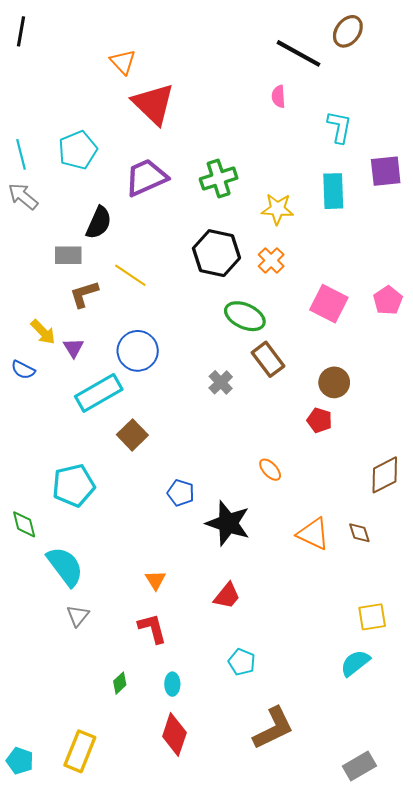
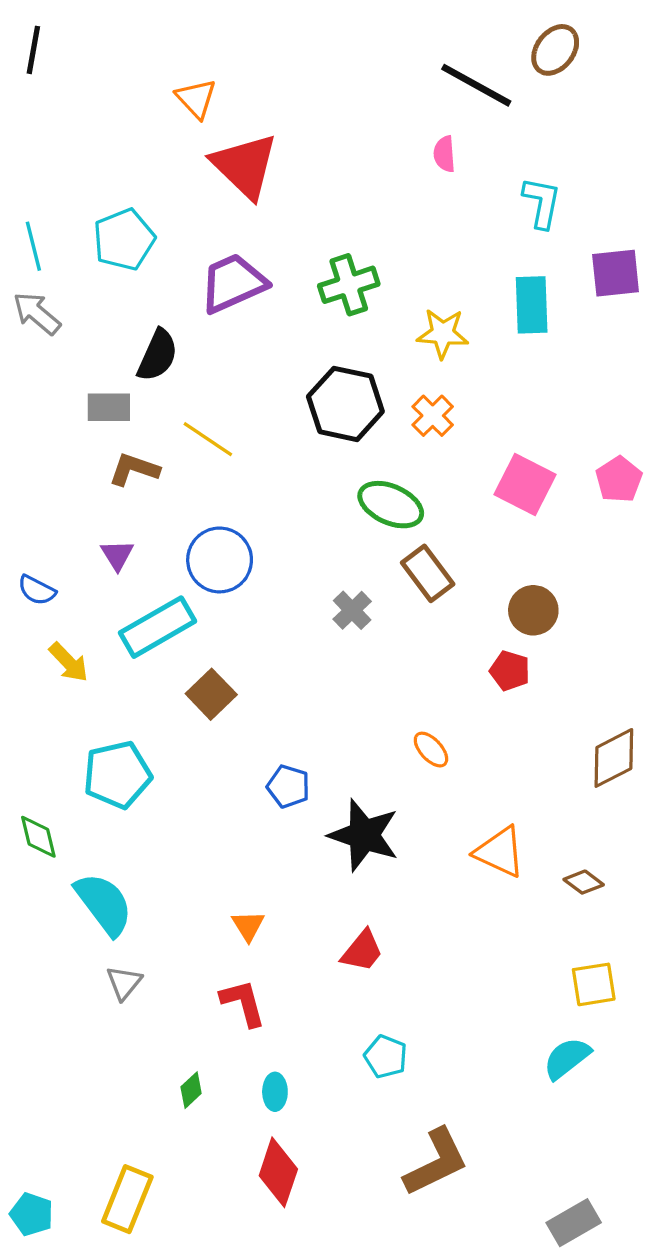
brown L-shape: (84, 294) -> (134, 469), turned 36
yellow arrow: (43, 332) -> (69, 662), moved
brown diamond: (359, 533) -> (584, 882), moved, turned -35

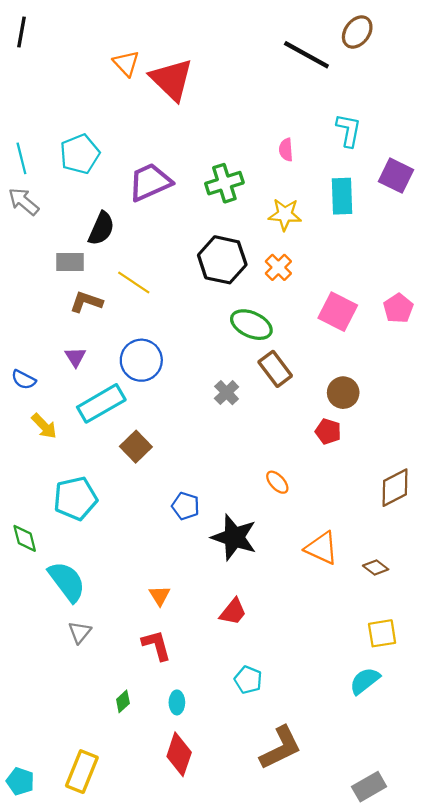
pink semicircle: (444, 154) -> (286, 150), moved
red triangle: (245, 166) -> (172, 80), moved
purple square: (616, 273) -> (396, 176), turned 32

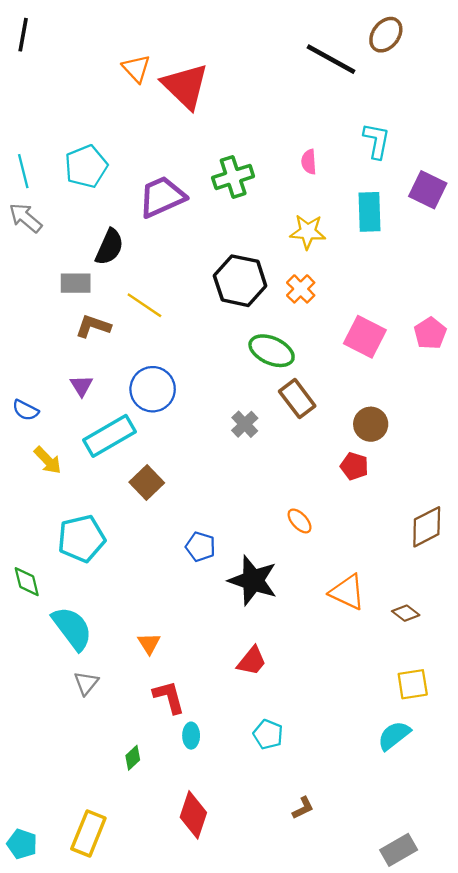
green cross: (224, 183) -> (233, 177), moved
orange triangle: (160, 596) -> (149, 643), moved
cyan ellipse: (177, 702) -> (191, 736), moved
brown L-shape: (281, 748) -> (303, 808), size x0.5

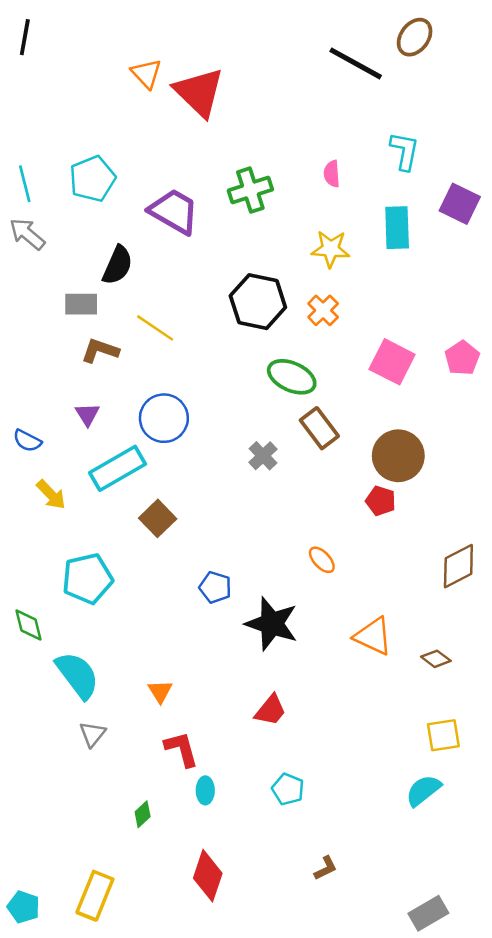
purple trapezoid: (162, 197) -> (174, 211), turned 54
brown circle: (371, 424) -> (398, 456), size x1.4

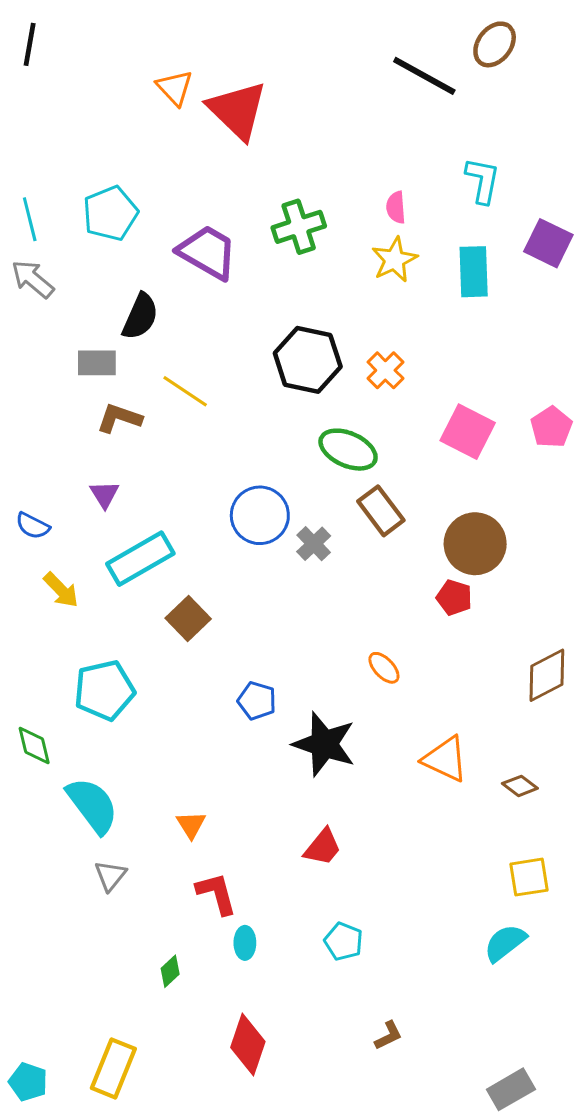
yellow star: (331, 249) -> (394, 260), moved, turned -30
blue circle: (164, 418) -> (260, 515), moved

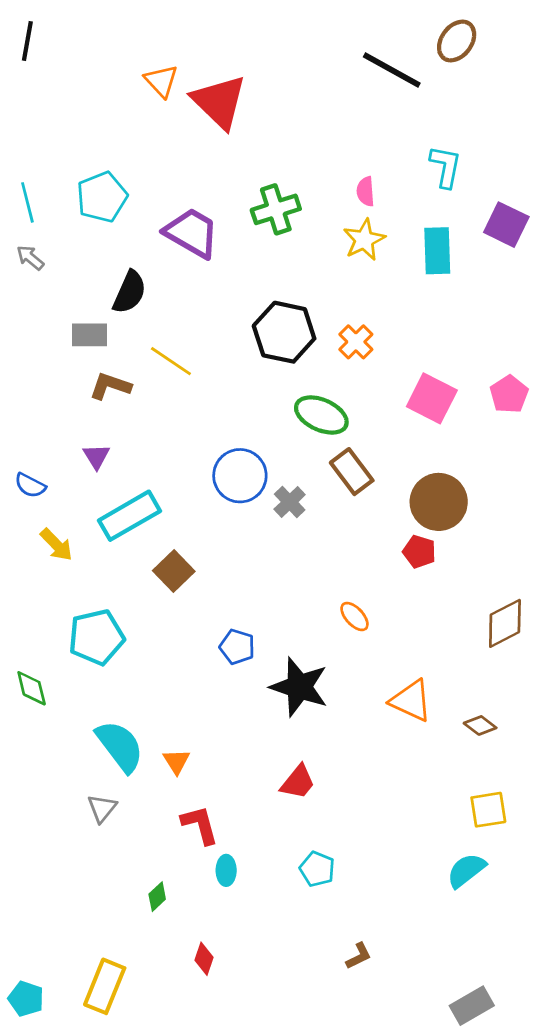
gray arrow: (33, 279) -> (30, 258), size x0.7
cyan semicircle: (92, 805) -> (120, 746), moved
red diamond: (248, 1045) -> (204, 959), moved, size x0.6

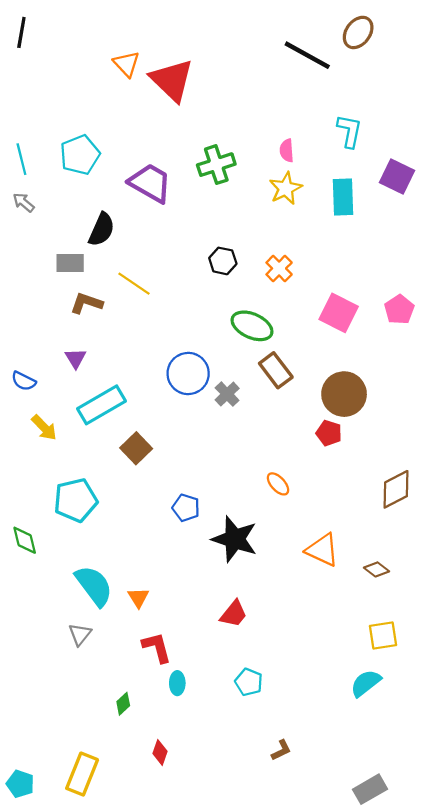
black hexagon: (284, 332) -> (223, 261), size x0.6

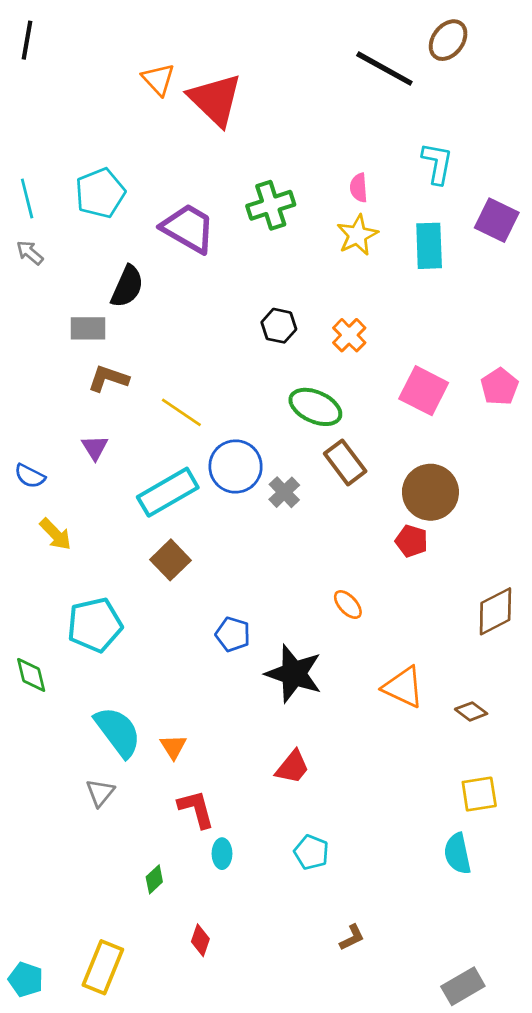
yellow line: (134, 284) -> (181, 412), moved
cyan rectangle: (102, 405) -> (168, 492), moved
cyan semicircle: (366, 683) -> (458, 854), turned -64

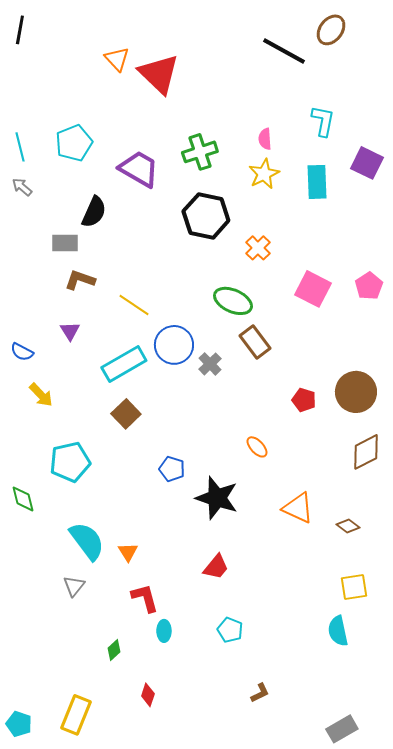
black hexagon: (279, 326) -> (206, 216), moved, size x1.8
brown circle: (430, 492) -> (356, 392), moved

